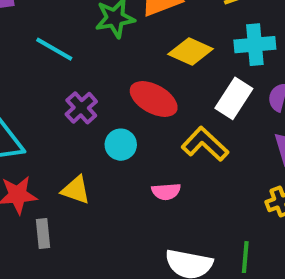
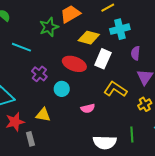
white rectangle: (234, 98) -> (103, 59), moved
yellow L-shape: (205, 144) -> (115, 89), moved

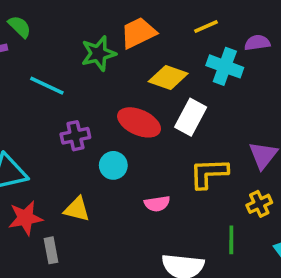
cyan cross: (120, 29) -> (225, 66), turned 30
purple semicircle: (135, 53) -> (257, 43), moved, turned 72
purple cross: (39, 74) -> (75, 136), turned 35
yellow L-shape: (115, 89) -> (209, 173), turned -40
green line: (132, 134) -> (231, 240), moved

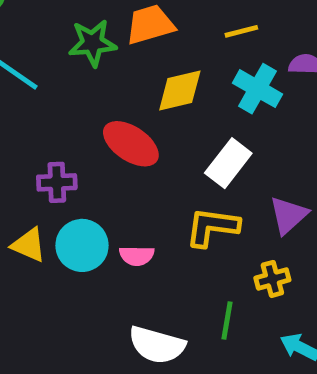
yellow diamond: (168, 77) -> (180, 91), turned -42
white rectangle: (191, 117) -> (228, 163), moved
purple cross: (75, 136) -> (57, 182), moved
cyan circle: (113, 165) -> (82, 245), moved, size x1.4

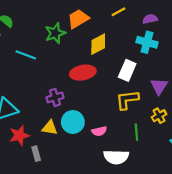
cyan cross: (257, 89) -> (147, 42), moved
red ellipse: (131, 144) -> (83, 73), turned -30
pink semicircle: (137, 256) -> (99, 131), moved
green line: (227, 320) -> (136, 132), moved

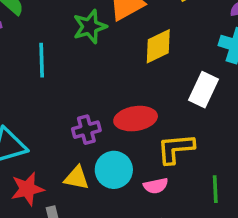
cyan line: (26, 55) -> (42, 60), turned 66
red ellipse: (83, 73) -> (136, 119), moved
yellow L-shape: (127, 100) -> (176, 149), moved

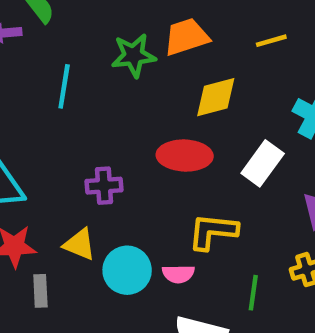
red ellipse: (136, 119) -> (185, 156), moved
cyan circle: (114, 170) -> (127, 270), moved

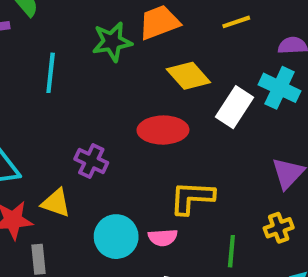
yellow diamond: (216, 97) -> (188, 76), turned 66
white rectangle: (263, 163) -> (234, 107), moved
purple cross: (104, 186) -> (91, 161), turned 32
yellow triangle: (80, 244) -> (56, 203), moved

